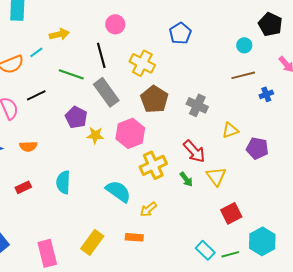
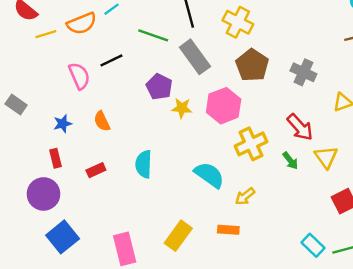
orange semicircle: (28, 146) -> (102, 121), turned 66

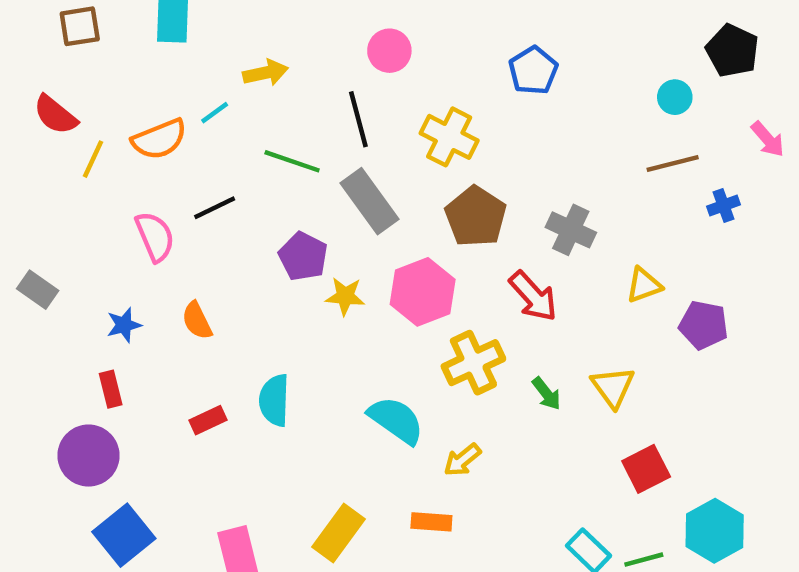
yellow line: (46, 34) -> (93, 159), turned -48
red arrow: (300, 127) -> (533, 296), moved
red rectangle: (96, 170) -> (208, 420), moved

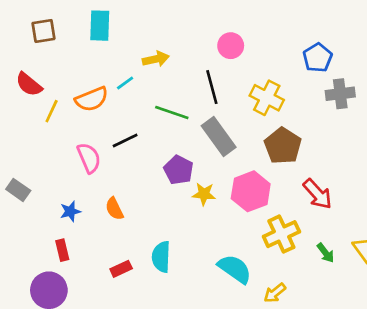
gray cross: (571, 230) -> (340, 94), moved, turned -32

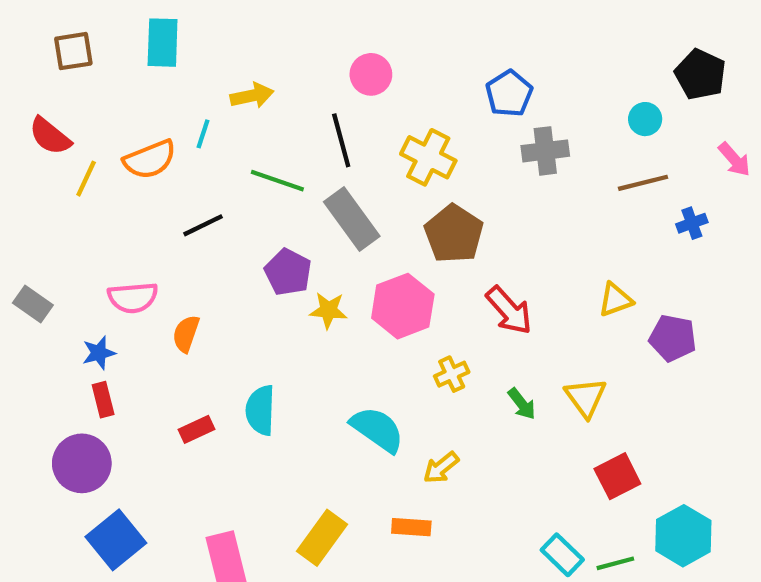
cyan line: (125, 83) -> (203, 134), turned -36
pink semicircle: (89, 158) -> (133, 298), moved, turned 108
orange semicircle: (114, 209) -> (186, 334), turned 45
blue star: (70, 211) -> (99, 353), moved
yellow cross: (281, 234) -> (452, 374), size x0.6

